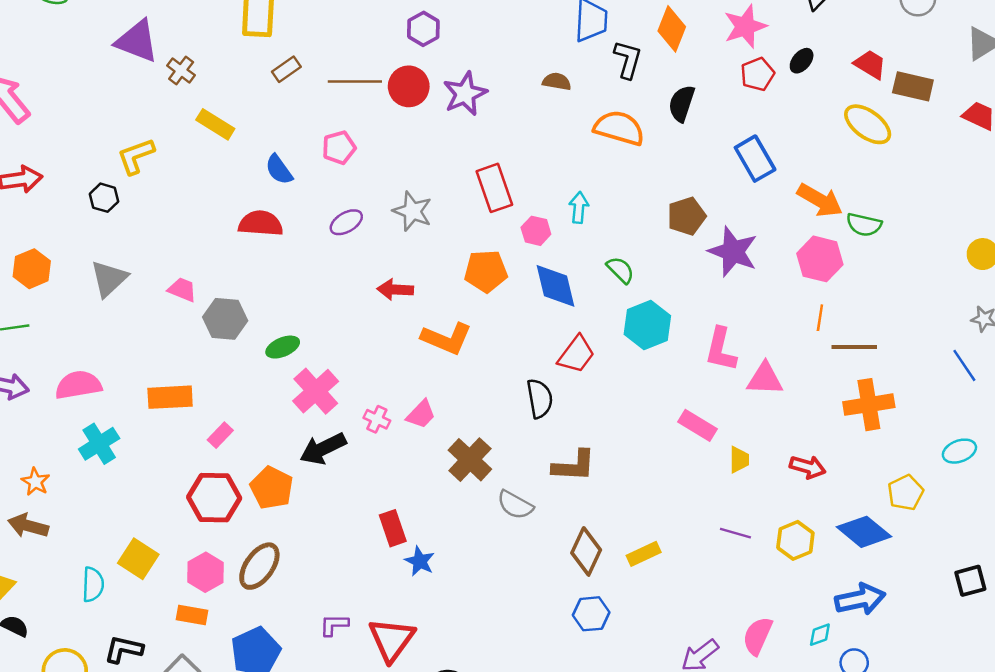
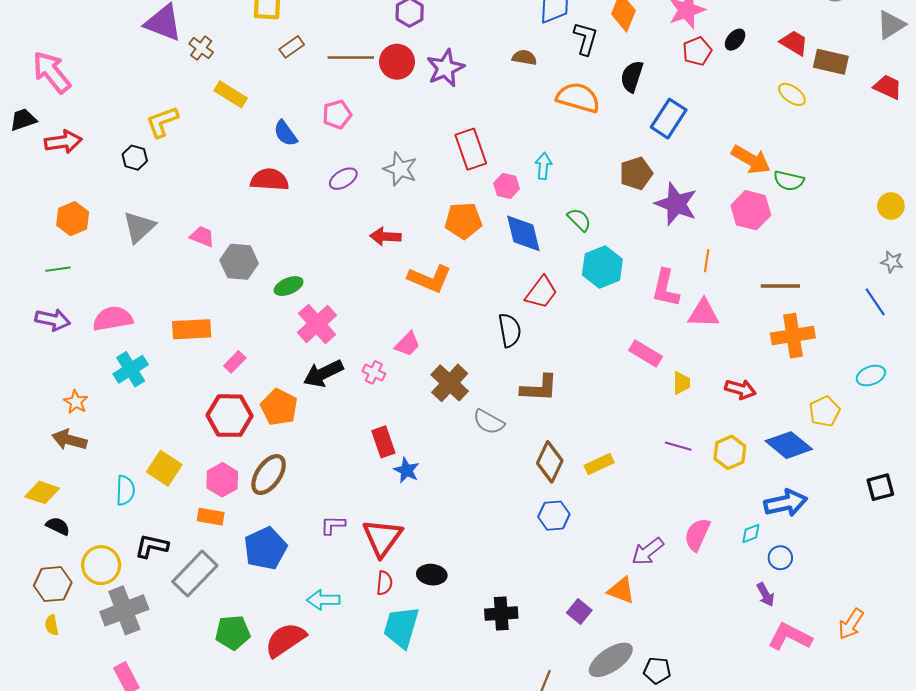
yellow ellipse: (868, 124) -> (792, 94), size x0.7
blue rectangle: (755, 159) -> (669, 119), moved, turned 63
orange line: (820, 318) -> (707, 261), moved
pink cross: (377, 419) -> (374, 372), moved

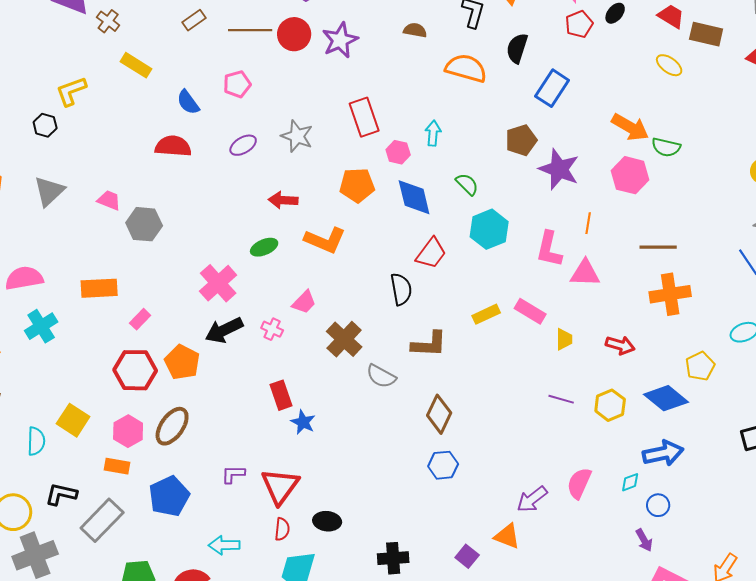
green ellipse: (289, 286) -> (264, 247), moved
yellow rectangle: (599, 464) -> (486, 314), moved

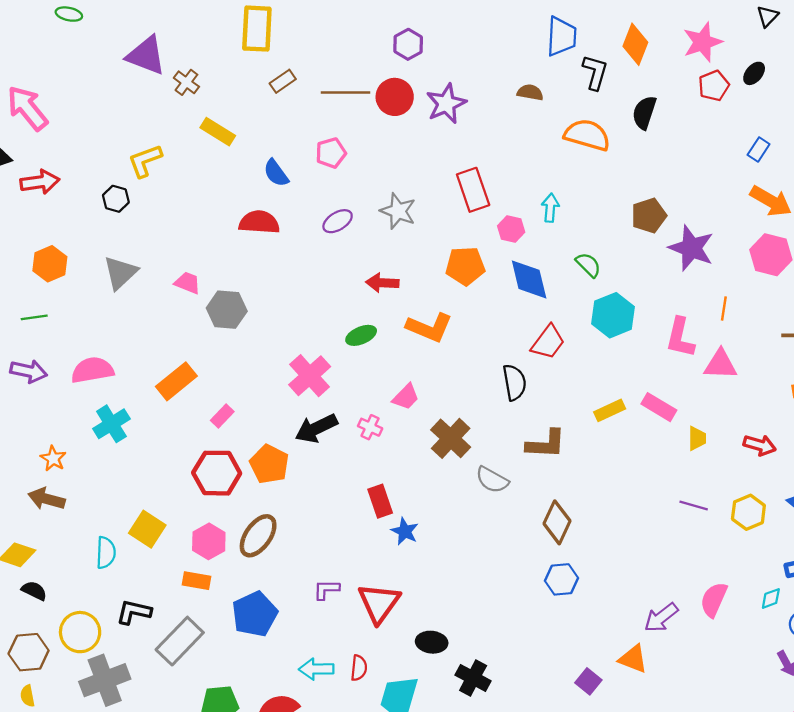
blue rectangle: (552, 88) -> (759, 150), moved, size x0.6
orange rectangle: (99, 288) -> (176, 381), turned -36
red semicircle: (282, 529) -> (359, 668), moved
black cross: (393, 558) -> (473, 678), moved, turned 32

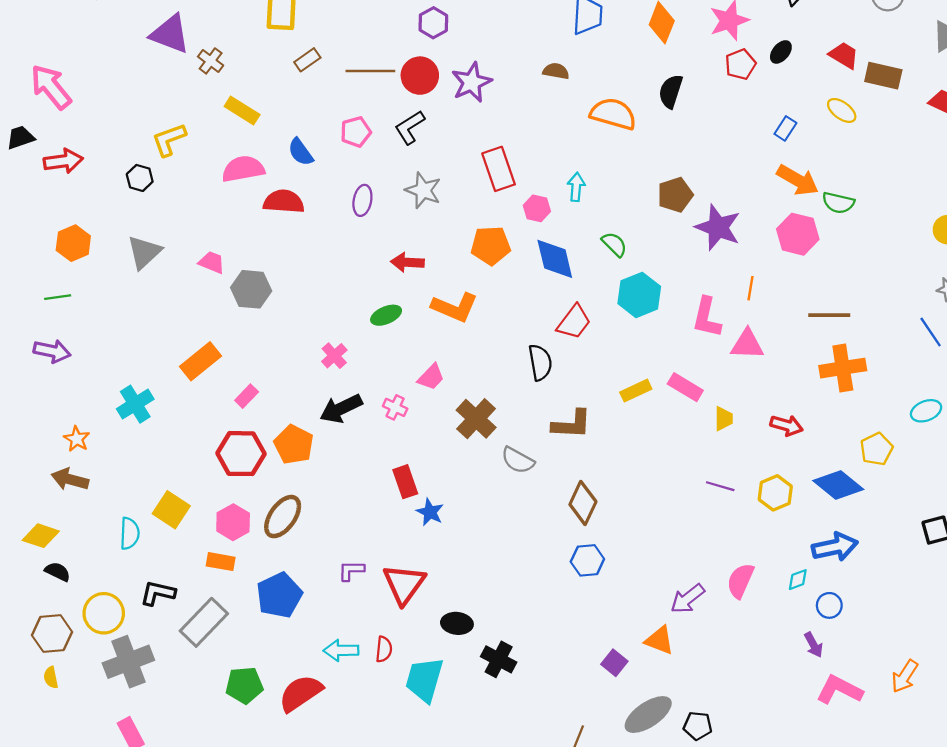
black L-shape: (595, 72) -> (410, 127), moved, turned -138
purple ellipse: (338, 221) -> (362, 200), turned -48
pink semicircle: (92, 370) -> (243, 169), moved
pink cross: (310, 376) -> (334, 356), size x0.6

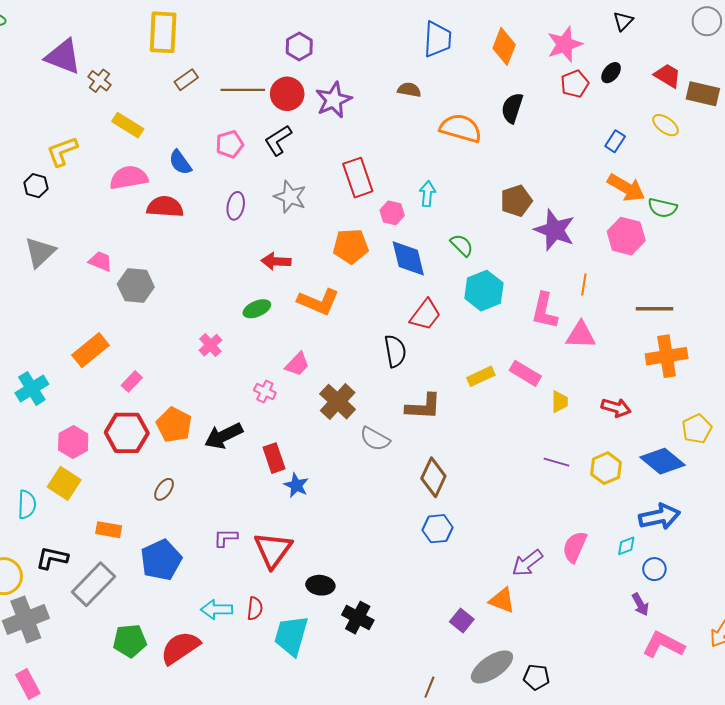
black arrow: (341, 409) -> (224, 436), moved
brown ellipse: (283, 517) -> (164, 489), size x0.6
pink hexagon: (233, 522) -> (73, 442), moved

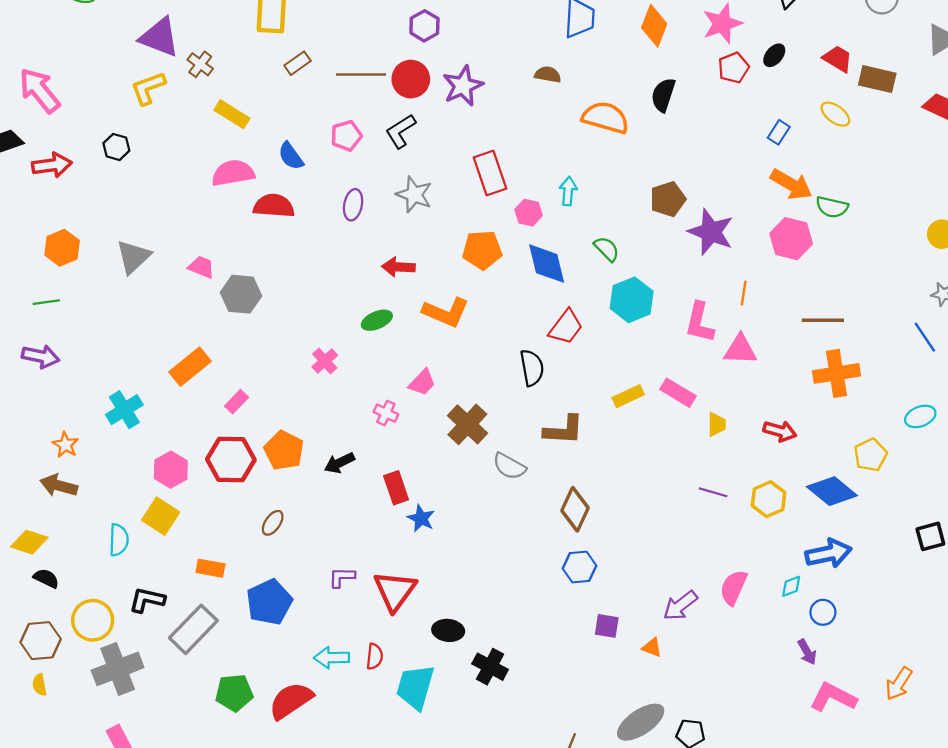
yellow L-shape: (62, 151) -> (148, 88), moved
black hexagon: (36, 186) -> (116, 147), moved
black arrow: (224, 436) -> (339, 463), size x0.7
orange triangle: (502, 600) -> (652, 647), size x0.7
purple square: (462, 621) -> (607, 626), moved, turned -30

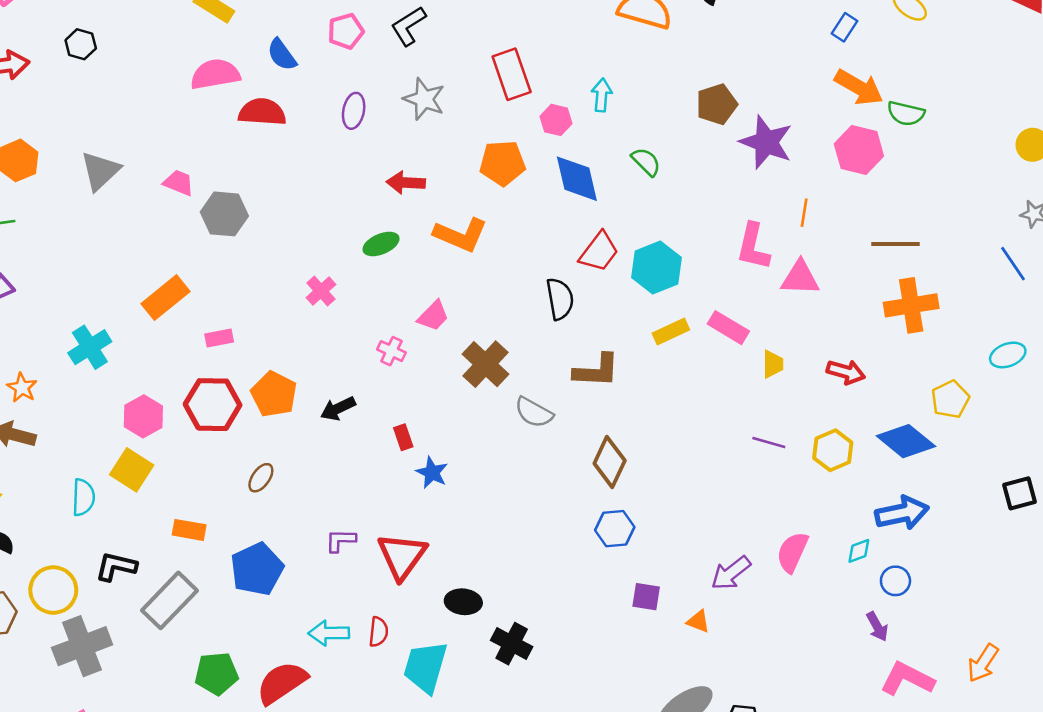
cyan hexagon: (632, 300) -> (657, 267), moved
pink rectangle: (236, 402) -> (219, 338), turned 35
red rectangle: (396, 488) -> (403, 437), size x0.7

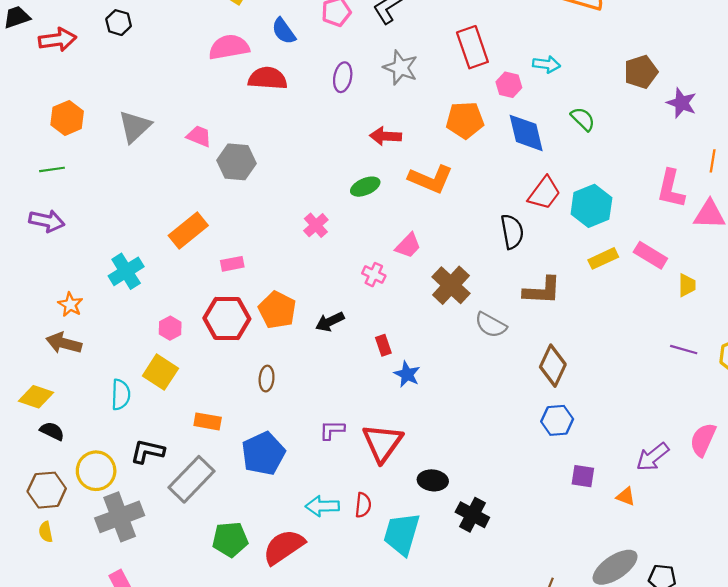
cyan arrow: (602, 95) -> (546, 64), turned 92
purple star: (766, 142) -> (682, 103), size x0.7
pink hexagon: (143, 416) -> (170, 328), size x0.7
brown ellipse: (261, 478) -> (267, 379), turned -30

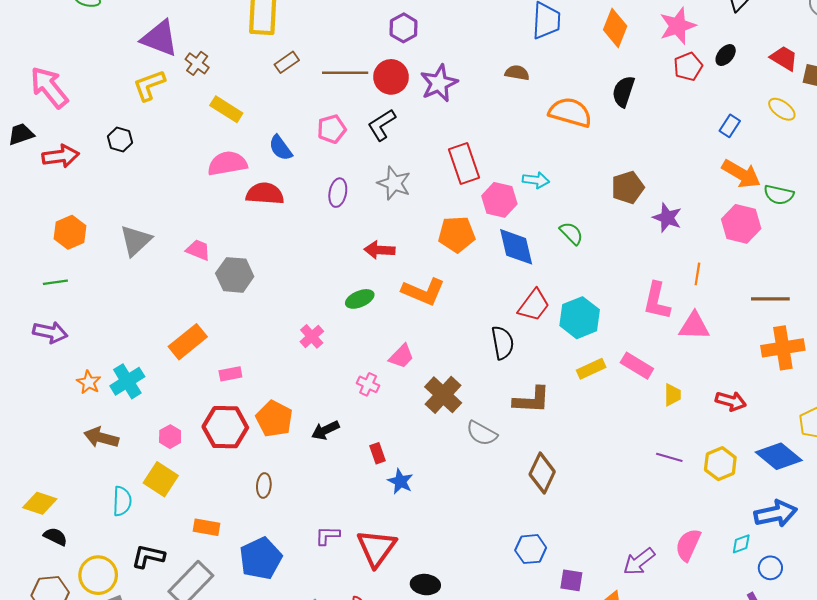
pink hexagon: (509, 85) -> (499, 200), size x1.4
orange star: (70, 305) -> (89, 382), moved
brown arrow: (64, 343) -> (101, 438), moved
blue hexagon: (557, 420) -> (531, 549), moved

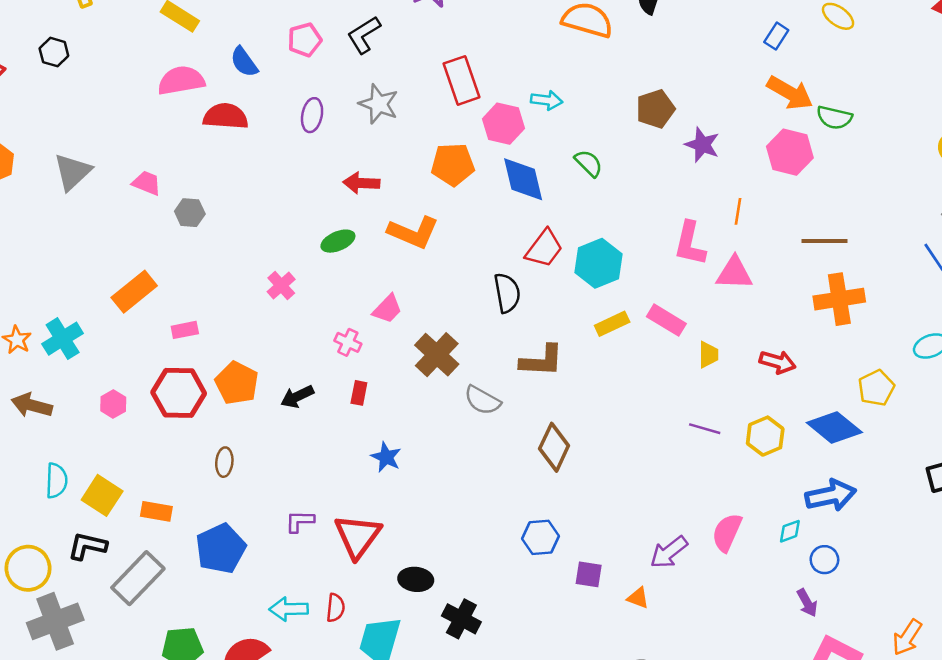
gray hexagon: (235, 275) -> (190, 213), size x0.7
red rectangle: (377, 453) -> (359, 393), moved, turned 30
yellow square: (161, 479) -> (102, 495), moved

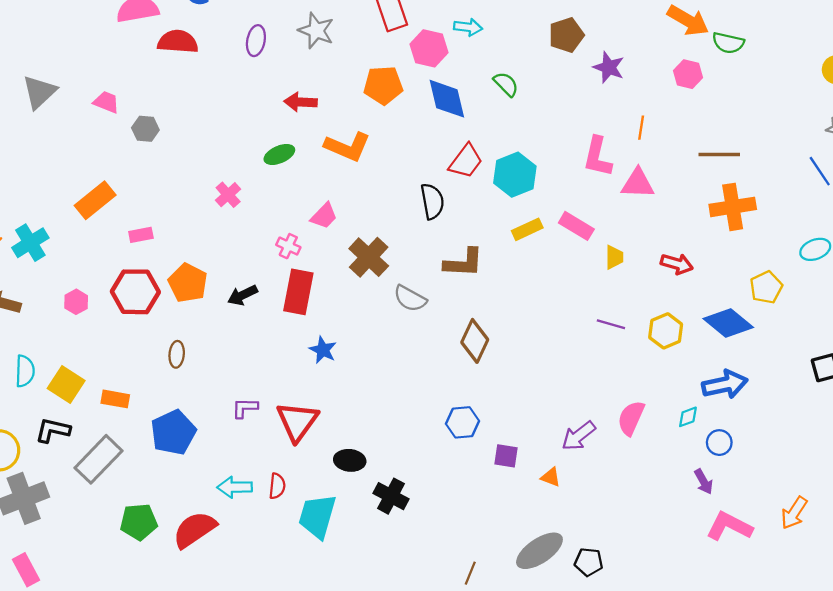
pink hexagon: (790, 152) -> (688, 74), size x0.7
red rectangle: (359, 393) -> (298, 292), size x2.0

